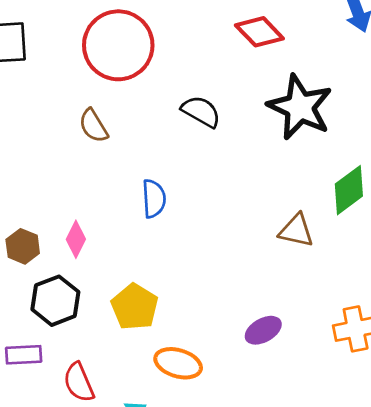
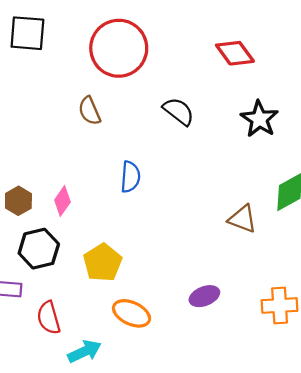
black star: (300, 107) -> (259, 119), size x0.7

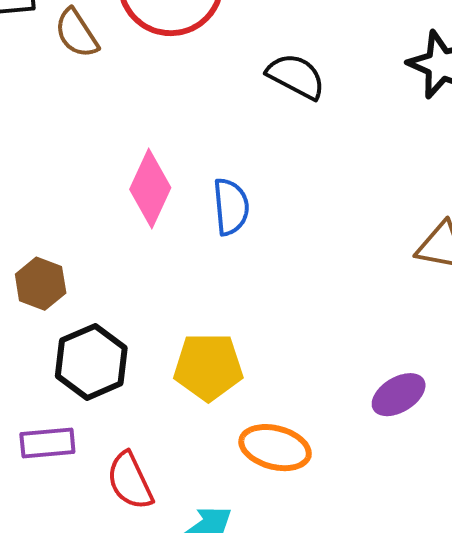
brown semicircle: (89, 111) -> (77, 33), moved
pink diamond: (62, 201) -> (150, 188), moved, size x1.4
yellow pentagon: (103, 263) -> (208, 367), turned -30

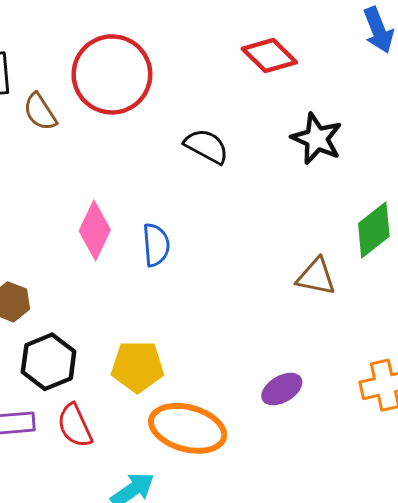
orange ellipse: (275, 448) -> (188, 428), size x1.4
red semicircle: (130, 481) -> (75, 426), moved

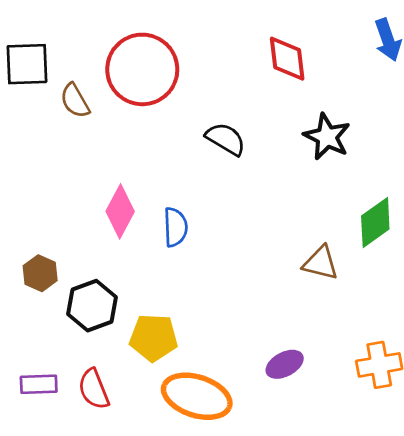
red diamond: (269, 55) -> (287, 59), turned 36
black hexagon: (49, 362) -> (92, 306), moved

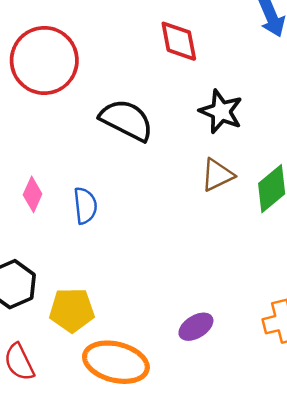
black semicircle: (226, 139) -> (127, 120), size x1.4
pink diamond: (120, 211) -> (33, 194), size x0.7
brown triangle: (321, 263) -> (217, 175), moved, turned -36

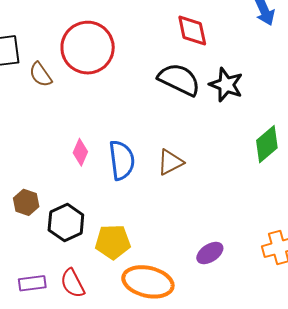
black semicircle: (127, 120) -> (179, 79), moved
brown triangle: (217, 175) -> (170, 162), moved
blue semicircle: (85, 206) -> (122, 160), size x1.4

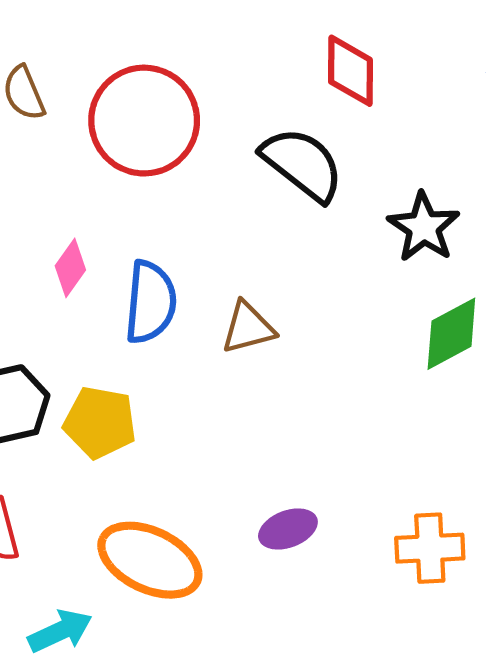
red circle: (88, 48) -> (144, 121), moved
black star: (226, 85) -> (424, 227), moved
yellow pentagon: (113, 242) -> (100, 422), moved

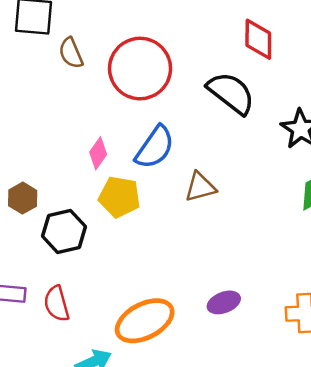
blue semicircle: (150, 302) -> (155, 147), moved, turned 30
yellow pentagon: (100, 422) -> (119, 197), moved
orange ellipse: (150, 560) -> (145, 321), turned -52

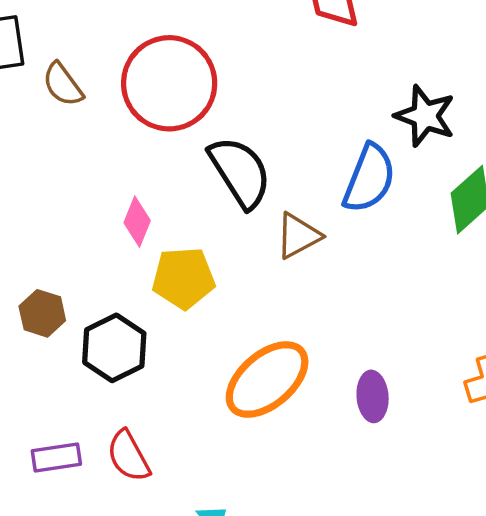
black semicircle: (231, 93) -> (240, 172), moved, turned 33
blue semicircle: (155, 147) -> (369, 178), moved
purple ellipse: (224, 302) -> (373, 396), turned -60
orange ellipse: (145, 321) -> (267, 380), moved

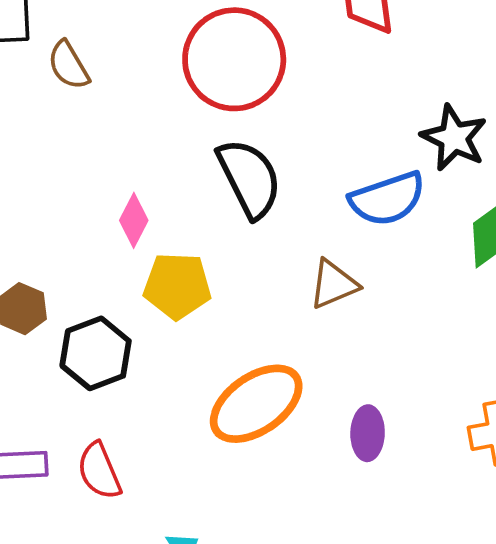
red circle: (169, 83) -> (234, 59), moved
blue semicircle: (369, 178) -> (387, 199), turned 44
brown triangle: (298, 236) -> (334, 284), moved

